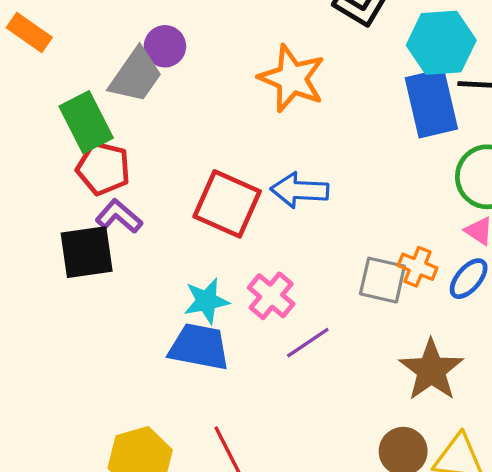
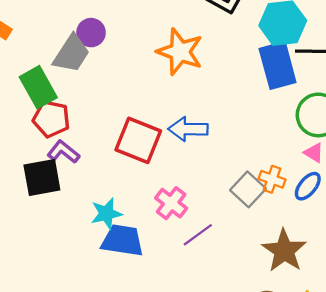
gray square: (382, 280) -> (248, 189), turned 32
cyan star: (206, 301) -> (106, 214), moved

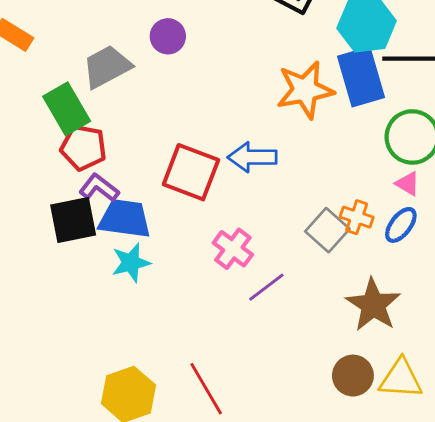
purple circle: (91, 33) -> (168, 36), moved
orange star: (180, 52) -> (305, 90), moved, turned -30
gray trapezoid: (71, 54) -> (107, 67), turned -150
cyan star: (106, 214) -> (131, 263), moved
blue trapezoid: (122, 240) -> (125, 219), moved

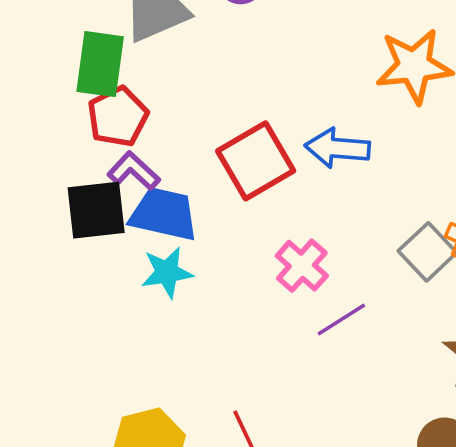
green rectangle: (67, 109) -> (100, 64), turned 33
red pentagon: (83, 148) -> (118, 117), turned 30
red square: (191, 172) -> (256, 161), turned 34

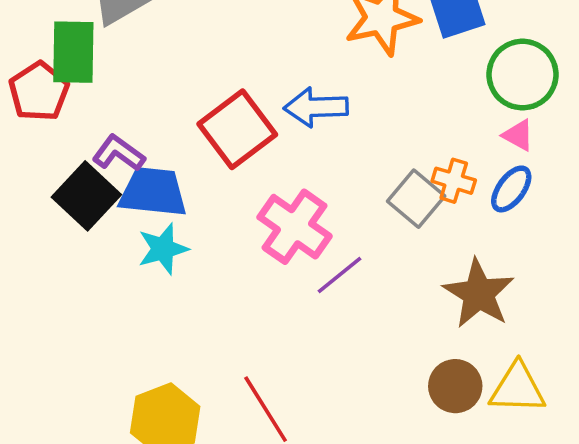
red pentagon: (118, 117) -> (39, 92), moved
black square: (96, 210) -> (86, 196), turned -34
pink cross: (302, 266) -> (295, 227), size x1.4

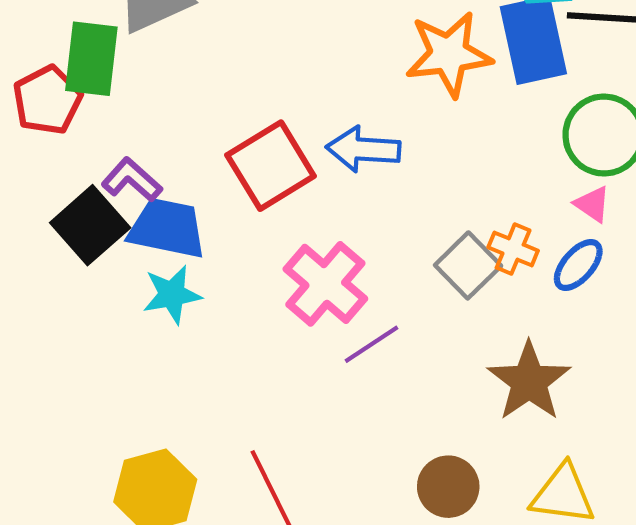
brown circle: (455, 386) -> (448, 487), moved

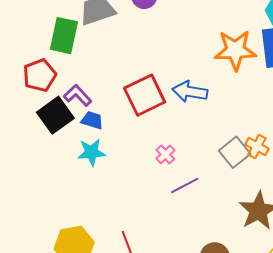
red pentagon: (47, 100) -> (40, 75), moved
blue trapezoid: (167, 228) -> (92, 120), size x0.6
pink cross: (325, 284) -> (165, 154), size x0.5

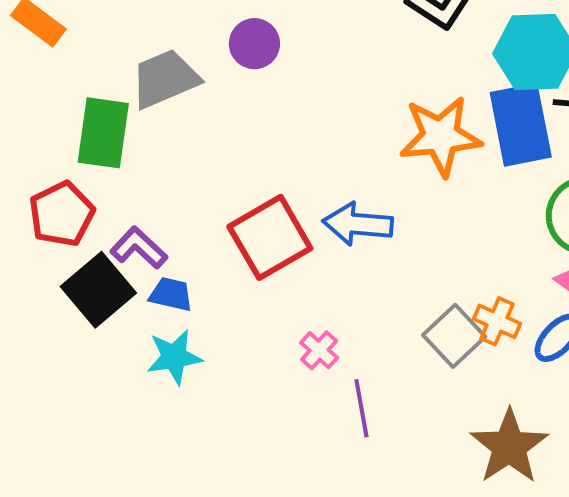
purple line: (185, 186) -> (361, 408), turned -68

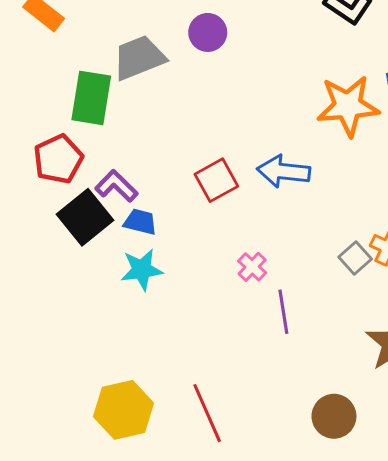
red square: (270, 237) -> (216, 180), size x0.7
gray square: (454, 336) -> (355, 258), size x0.7

